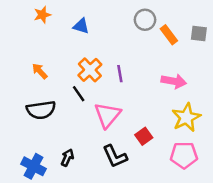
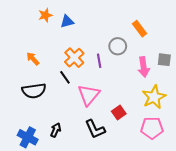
orange star: (42, 15) -> (45, 15), moved
gray circle: (145, 20) -> (118, 46), moved
blue triangle: (81, 26) -> (67, 21), turned -32
gray square: (199, 34) -> (164, 60), moved
pink arrow: (174, 81) -> (144, 67), turned 72

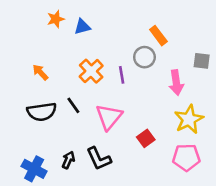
orange rectangle: (139, 29) -> (158, 36), moved
gray square: (164, 60) -> (202, 61), moved
black line: (65, 77) -> (73, 105), moved
black L-shape: (95, 129) -> (99, 159), moved

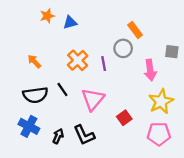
blue cross: (34, 169) -> (29, 126), moved

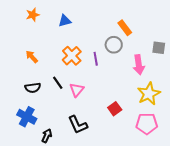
orange star: (47, 16) -> (33, 15), moved
black semicircle: (35, 95) -> (33, 88), size x0.7
pink triangle: (93, 99) -> (77, 90), moved, size x0.7
black arrow: (58, 136) -> (47, 136), moved

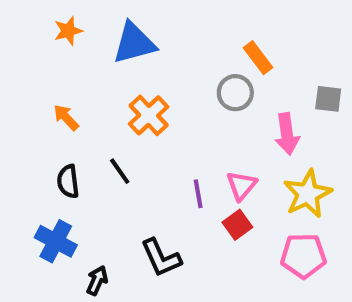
blue triangle: (65, 21) -> (134, 43), size x1.6
purple line: (96, 59) -> (198, 194), moved
black semicircle: (33, 88) -> (68, 181), turned 91
pink triangle: (77, 90) -> (241, 186), moved

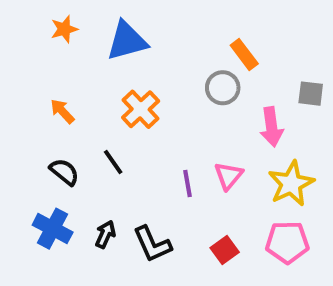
black semicircle: (68, 181) -> (64, 172), turned 136
red square: (237, 225) -> (225, 250), moved
black arrow: (97, 280) -> (105, 234), moved

